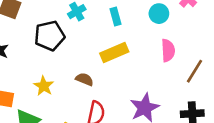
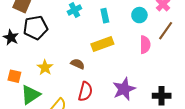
black pentagon: (49, 36) -> (35, 28), moved
brown line: (194, 71) -> (166, 31), moved

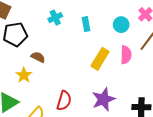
yellow rectangle: (102, 44) -> (100, 59), moved, turned -40
brown semicircle: (78, 64) -> (38, 57), moved

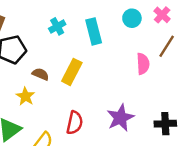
cyan rectangle: (86, 24) -> (94, 31), size x1.5
cyan circle: (121, 25) -> (132, 18), moved
yellow rectangle: (100, 59) -> (72, 72), moved

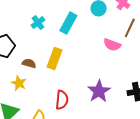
cyan rectangle: (94, 31) -> (68, 23), turned 50
pink semicircle: (143, 64) -> (112, 45), turned 120

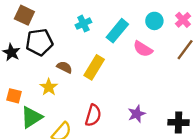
pink semicircle: (112, 45) -> (143, 49), moved
purple star: (99, 91) -> (137, 114), size x0.7

